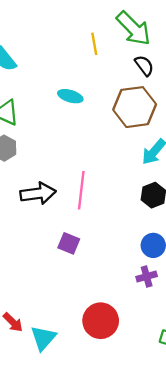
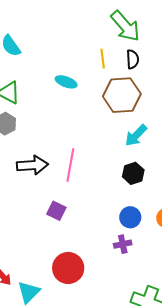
yellow line: (94, 44) -> (103, 59), moved
black semicircle: (144, 66) -> (133, 59), turned 30
red circle: (101, 321) -> (68, 268), moved

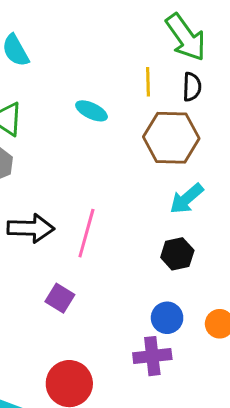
purple cross: (123, 244) -> (152, 356), size x1.4

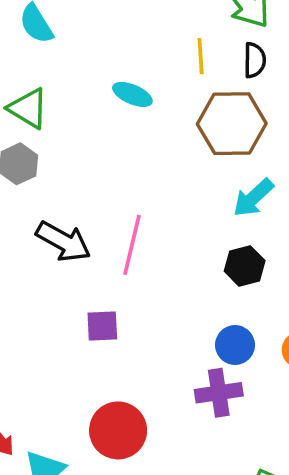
black arrow: (31, 228) -> (63, 241), turned 30
purple square: (60, 298) -> (102, 326), turned -32

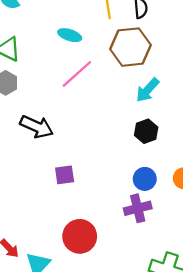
pink line: (132, 245) -> (77, 74), moved, turned 40

